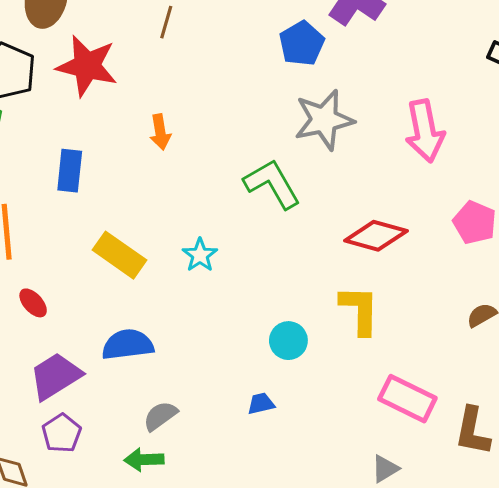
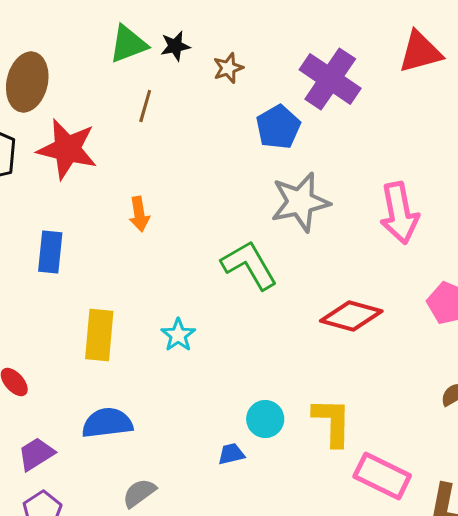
yellow rectangle: (120, 255) -> (99, 335), turned 60
yellow L-shape: (360, 310) -> (332, 422), moved
purple trapezoid: (55, 376) -> (36, 454), size x0.7
blue trapezoid: (261, 404) -> (231, 454), moved

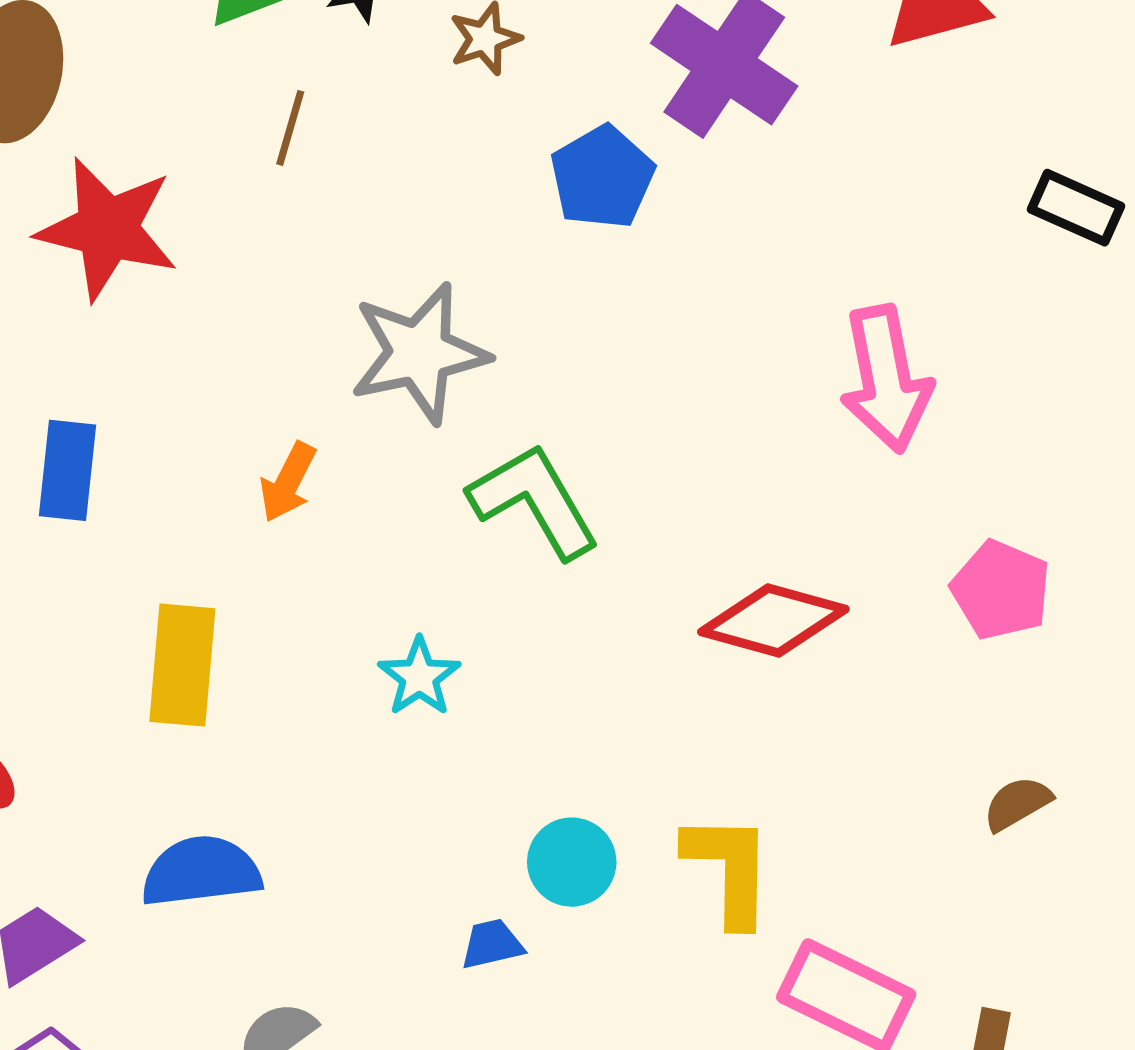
gray star: (300, 202) -> (419, 353), moved
orange arrow: (139, 214) -> (288, 482), moved, turned 36
cyan star: (178, 335) -> (419, 677), moved

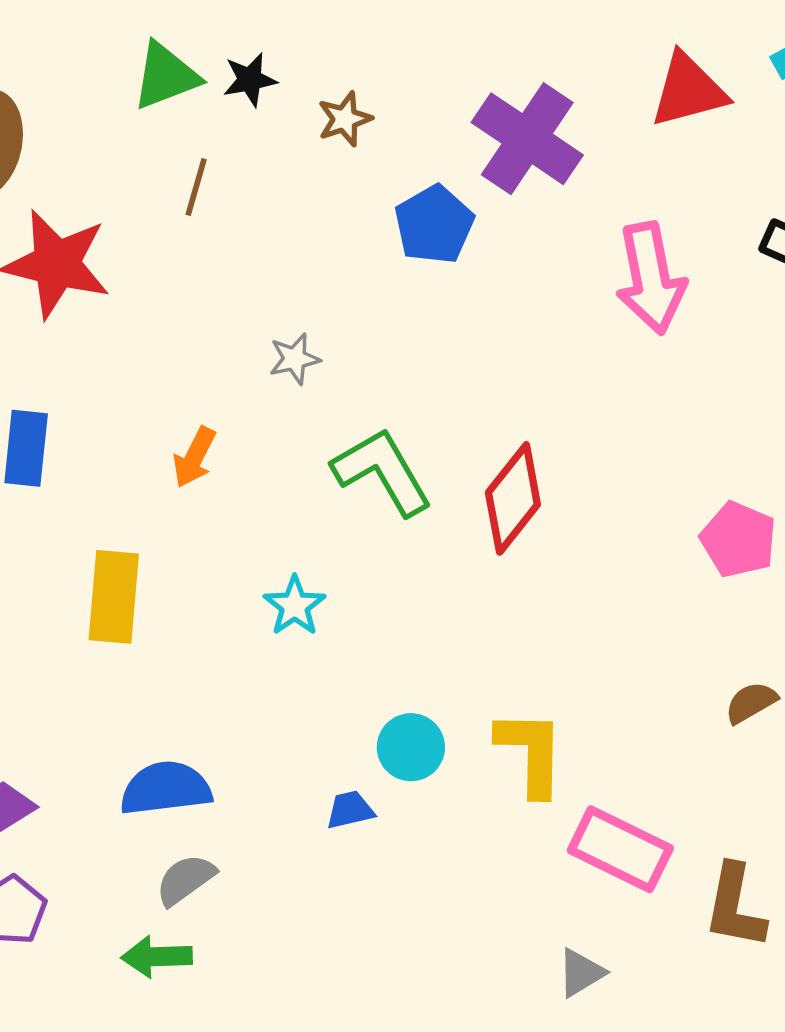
gray star: (419, 353) -> (295, 359), size x0.5
pink arrow: (886, 379) -> (651, 278), moved
red diamond: (773, 620) -> (513, 498), moved, turned -67
blue semicircle: (201, 871) -> (166, 788), moved

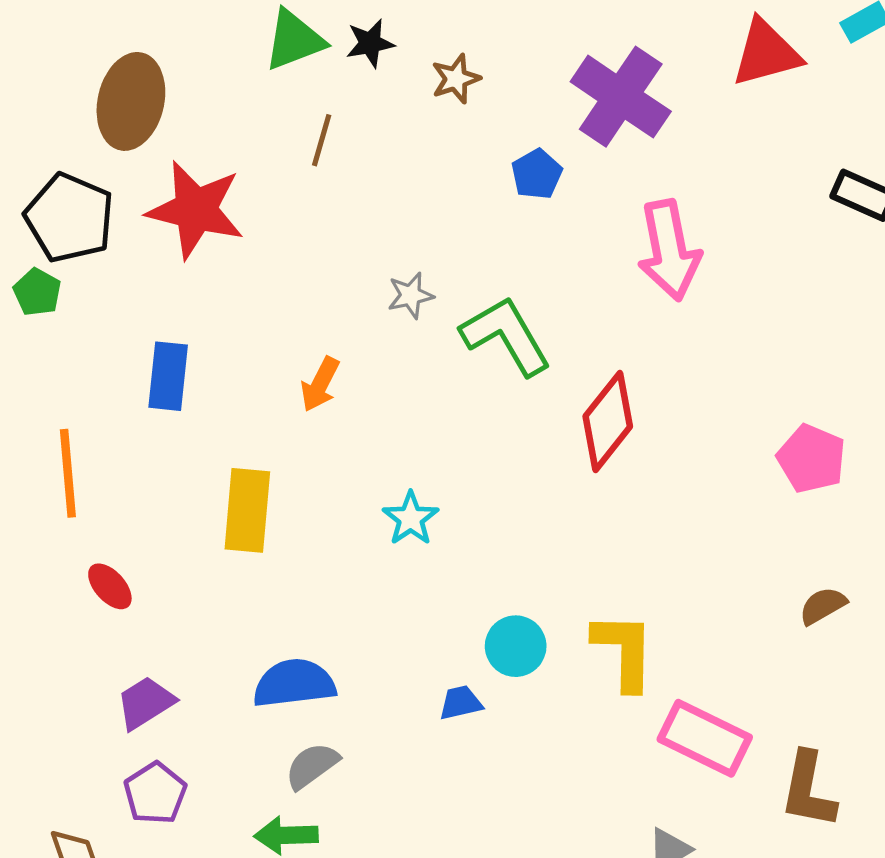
blue pentagon: (434, 225) -> (537, 174), size x0.7
pink arrow: (651, 278) -> (669, 250), moved
green L-shape: (382, 472) -> (506, 336), moved

